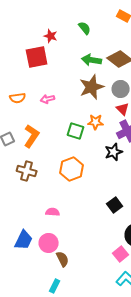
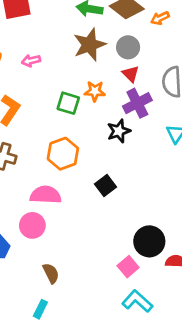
black square: (115, 205) -> (105, 186), moved
pink semicircle: (53, 212) -> (46, 195), moved, size x1.6
pink circle: (49, 243) -> (32, 225), moved

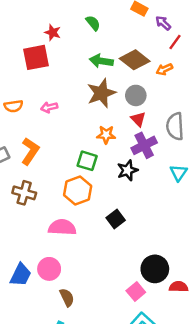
green square: (68, 103) -> (87, 161), moved
pink circle: (32, 225) -> (49, 269), moved

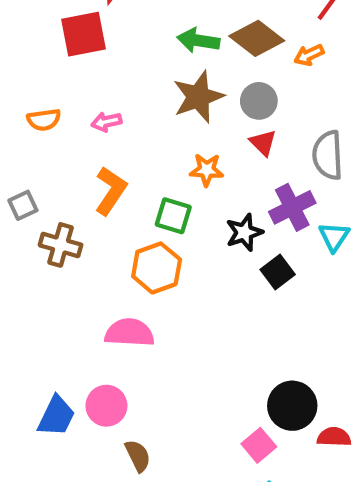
purple cross: (144, 145) -> (292, 207), moved
orange L-shape: (30, 151) -> (111, 191), moved
brown cross: (24, 193) -> (61, 245), moved
black square: (116, 219) -> (278, 272), moved

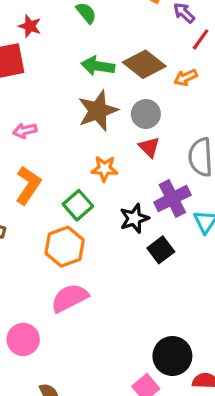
green square: (173, 216) -> (78, 205), turned 32
pink semicircle: (129, 333) -> (70, 298), moved, turned -30
pink circle: (106, 406) -> (23, 339), moved

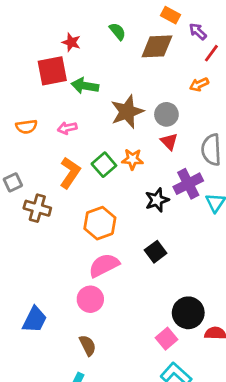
brown diamond: (144, 64) -> (157, 46), moved, turned -40
green arrow: (98, 66) -> (85, 86), moved
green square: (78, 205) -> (104, 165), moved
black square: (161, 250) -> (156, 252), moved
pink circle: (23, 339) -> (90, 299), moved

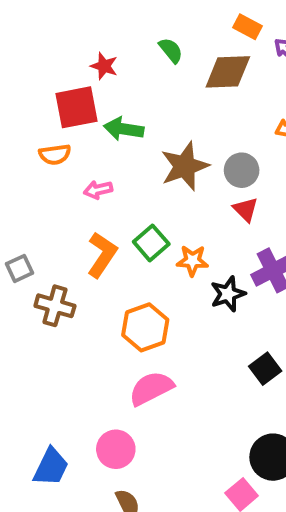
orange semicircle: (26, 127) -> (55, 154), moved
orange star: (132, 159) -> (192, 261), moved
black square: (156, 252) -> (265, 369), moved
pink circle: (90, 299) -> (116, 449), moved

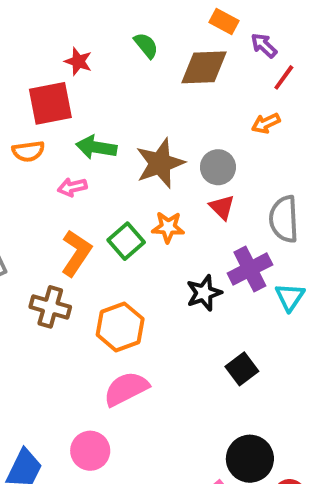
green arrow: (124, 129) -> (96, 147), moved
orange star: (192, 261) -> (168, 227), moved
brown cross: (55, 306) -> (50, 307), moved

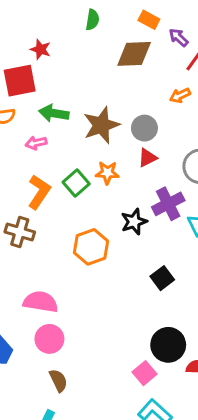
green semicircle: (146, 45) -> (92, 20), moved, turned 48
red triangle: (222, 207) -> (147, 158), turned 48
orange hexagon: (120, 327) -> (91, 247), moved
pink semicircle: (126, 389) -> (41, 302), moved, turned 36

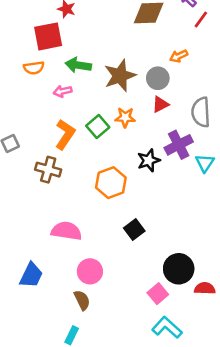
orange arrow: (180, 95) -> (179, 56), moved
black square: (162, 278) -> (134, 230), moved
pink circle: (49, 339) -> (90, 271), moved

